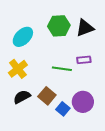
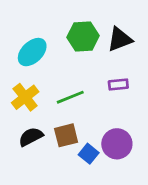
green line: (62, 69) -> (70, 97), moved, turned -30
brown square: (47, 96) -> (66, 135), turned 36

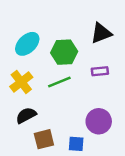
green hexagon: (83, 36) -> (64, 52), moved
brown square: (66, 135) -> (44, 139), moved
blue square: (89, 154) -> (76, 144), moved, turned -35

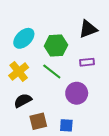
green line: (59, 82) -> (52, 71), turned 60
purple circle: (99, 121) -> (77, 93), moved

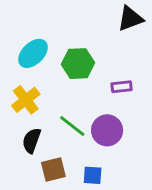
black triangle: (88, 29) -> (130, 19), moved
green line: (52, 71) -> (72, 126), moved
black semicircle: (23, 100) -> (32, 140), turned -42

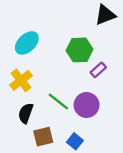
green hexagon: (78, 64) -> (80, 50), moved
purple rectangle: (122, 87) -> (98, 70), turned -35
blue square: (93, 175) -> (75, 141), turned 35

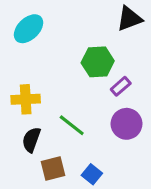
cyan ellipse: (27, 43) -> (29, 29), moved
yellow cross: (21, 80) -> (26, 99), turned 35
purple circle: (87, 105) -> (126, 124), moved

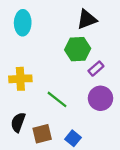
black triangle: (129, 19) -> (87, 19), moved
cyan ellipse: (29, 29) -> (23, 23), turned -45
black semicircle: (31, 140) -> (18, 122), moved

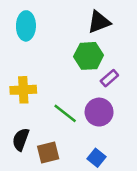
purple circle: (101, 98) -> (99, 112), moved
blue square: (73, 138) -> (96, 158), moved

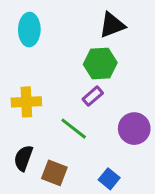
purple rectangle: (109, 78) -> (93, 96), moved
purple circle: (99, 112) -> (134, 129), moved
brown square: (48, 153) -> (54, 173), turned 35

